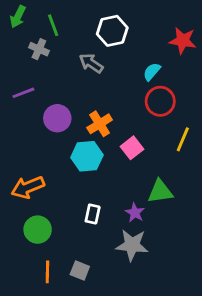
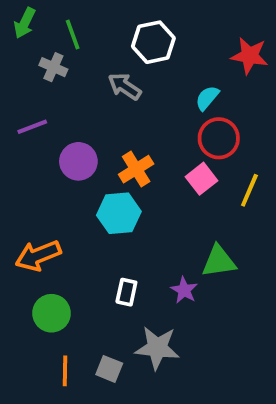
pink square: (132, 148) -> (201, 179), moved
gray star: (132, 245) -> (157, 348), moved

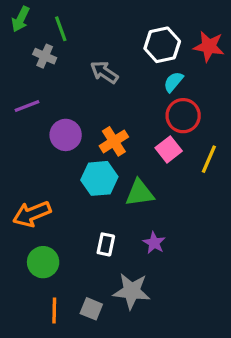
white hexagon: (153, 42) -> (162, 45), moved
green triangle: (219, 261) -> (140, 193), moved

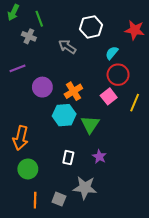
white hexagon: (162, 45) -> (91, 27), moved
green triangle: (140, 193) -> (90, 124), turned -48
orange arrow: (32, 214) -> (21, 138), turned -55

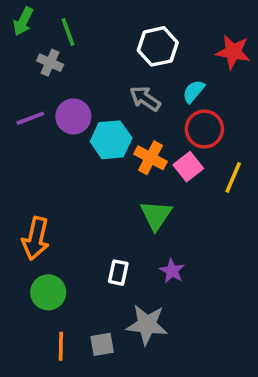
gray arrow: (67, 47) -> (145, 99), moved
purple circle: (42, 87) -> (73, 116), moved
orange cross: (73, 91) -> (151, 158), moved, turned -30
cyan hexagon: (64, 115) -> (111, 140), moved
gray square: (59, 199) -> (102, 344), turned -32

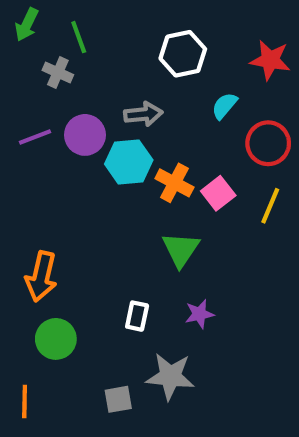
gray arrow: (145, 99) -> (143, 114), moved, turned 140
red circle: (204, 129) -> (268, 143), moved
purple star: (172, 271) -> (199, 314), turned 30
orange line: (61, 346) -> (25, 401), moved

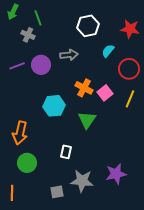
cyan hexagon: (129, 162) -> (54, 106), moved
purple star: (199, 314) -> (116, 174), moved, size x1.5

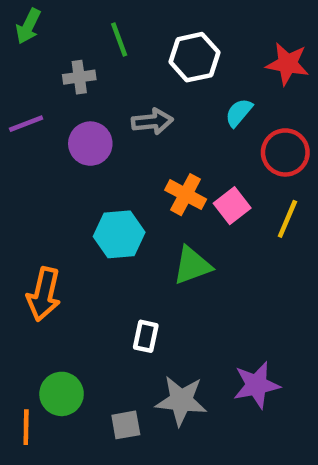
green line: (38, 18) -> (119, 39), moved
gray cross: (28, 35) -> (79, 77), moved, turned -32
purple line: (17, 66) -> (26, 124), moved
green triangle: (87, 120) -> (192, 265), turned 36
green circle: (27, 163) -> (62, 394), moved

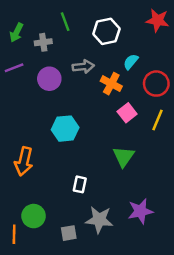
green arrow: (28, 26) -> (17, 33), moved
red star: (287, 64) -> (157, 20), moved
orange cross: (186, 195) -> (111, 84), moved
green triangle: (192, 265) -> (123, 156), moved, turned -35

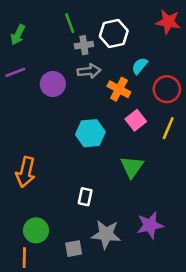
gray cross: (43, 42) -> (84, 45), moved
cyan hexagon: (65, 129) -> (90, 133), moved
orange line: (14, 234) -> (24, 258), moved

